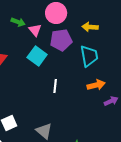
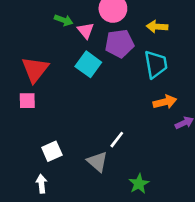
white line: (55, 86) -> (117, 140), moved, turned 32

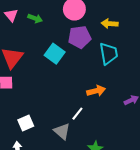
pink triangle: (86, 31) -> (11, 15), moved
orange arrow: (165, 102) -> (96, 91), moved

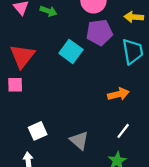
white line: (77, 114) -> (123, 131), moved

